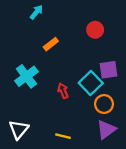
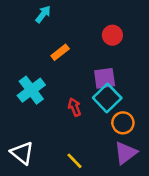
purple square: (108, 70) -> (105, 78), moved
white triangle: (19, 129) -> (22, 153), turned -30
yellow line: (63, 136) -> (74, 161), turned 32

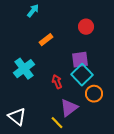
purple triangle: (126, 153) -> (69, 108), moved

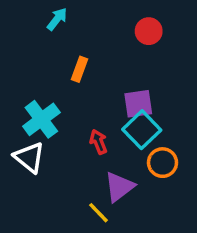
red circle: (86, 27) -> (149, 31), moved
orange rectangle: (46, 40) -> (79, 69), turned -32
white triangle: (17, 117) -> (29, 157), moved

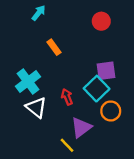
orange rectangle: (79, 69) -> (54, 47), turned -56
purple square: (138, 104) -> (106, 71), moved
white triangle: (29, 157) -> (36, 107), moved

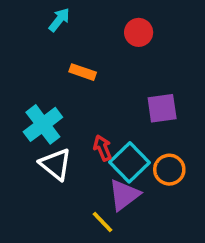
red circle: (101, 21) -> (139, 32), moved
orange rectangle: (54, 47) -> (83, 72), turned -35
cyan square: (97, 89) -> (130, 162), moved

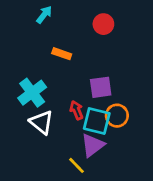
purple square: (162, 108) -> (101, 87), moved
cyan square: (130, 162) -> (97, 121), turned -32
orange circle: (169, 170) -> (117, 116), moved

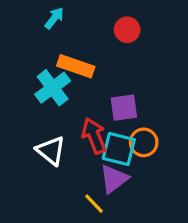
orange rectangle: (62, 54) -> (76, 66), size x1.5
cyan cross: (32, 93) -> (53, 88), moved
red arrow: (76, 110) -> (94, 136), size x1.5

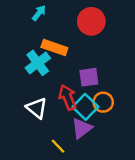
red circle: (127, 30) -> (91, 21), size x1.5
cyan square: (119, 149) -> (85, 107), turned 30
yellow line: (94, 204) -> (58, 146), moved

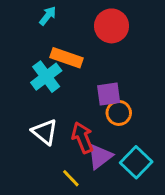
red arrow: (68, 97) -> (82, 138), moved
orange circle: (103, 102) -> (119, 113), moved
cyan square: (85, 107) -> (136, 162), moved

